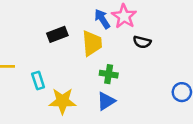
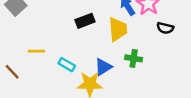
cyan rectangle: (38, 81) -> (67, 65), turned -42
blue triangle: (106, 101) -> (103, 67), moved

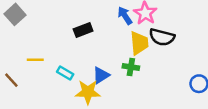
black semicircle: (165, 28) -> (162, 37), size x1.5
yellow trapezoid: (118, 29) -> (139, 43), moved

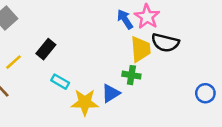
black rectangle: (83, 30) -> (46, 49), moved, turned -30
yellow line: (35, 60) -> (13, 62), moved, turned -42
blue triangle: (101, 75) -> (111, 93), moved

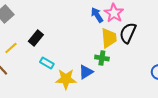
black semicircle: (165, 43) -> (128, 33), turned 100

